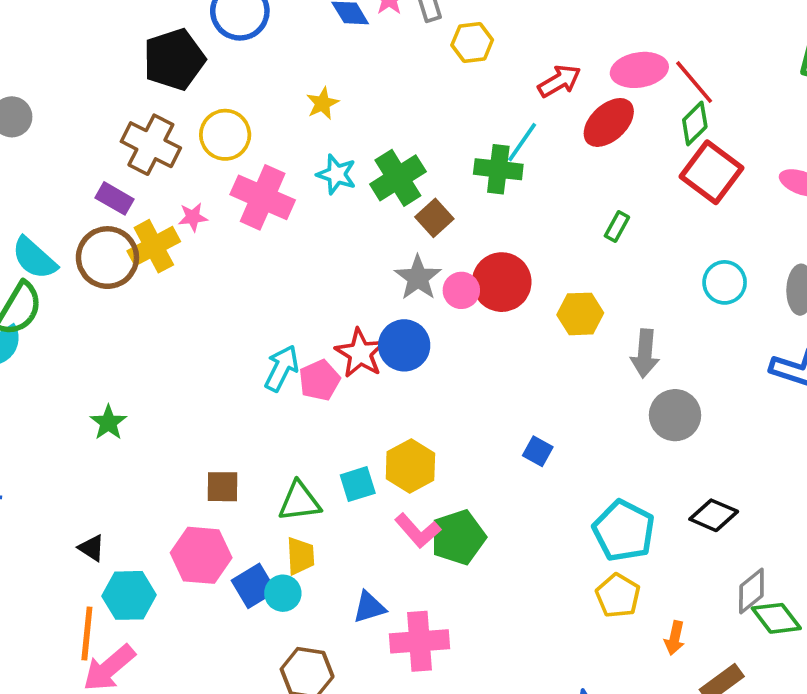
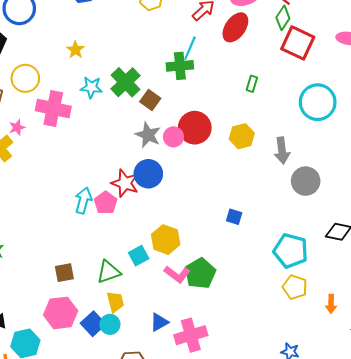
cyan circle: (725, 282) -> (318, 102), size x1.5

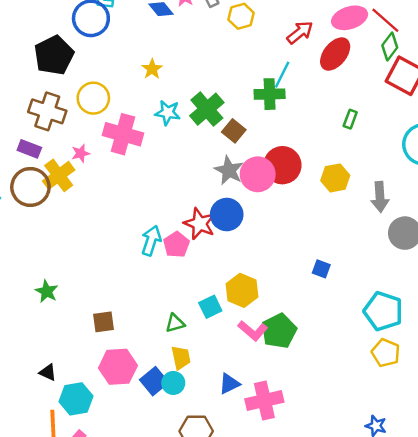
pink circle: (173, 137) -> (258, 174), size x1.5
green triangle: (109, 272) -> (175, 323), size x0.7
brown square: (64, 273) -> (104, 322), moved

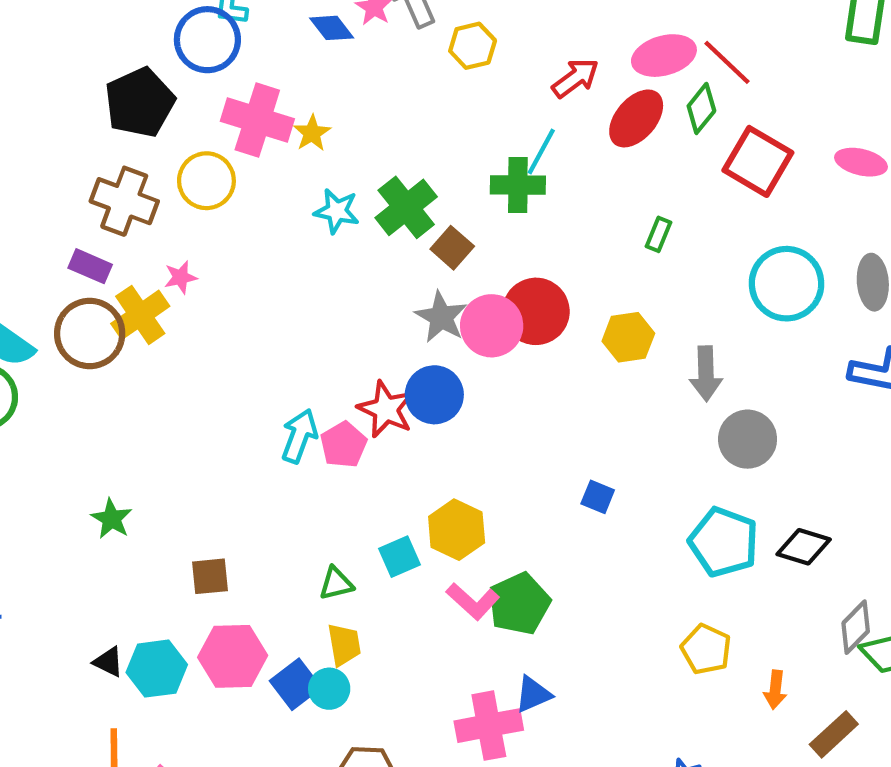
green diamond: (390, 46) -> (701, 108), moved
pink cross: (123, 134) -> (257, 120), moved
cyan pentagon: (383, 311) -> (724, 542), moved
blue triangle: (229, 384) -> (533, 694), moved
cyan hexagon: (76, 399) -> (157, 669), moved

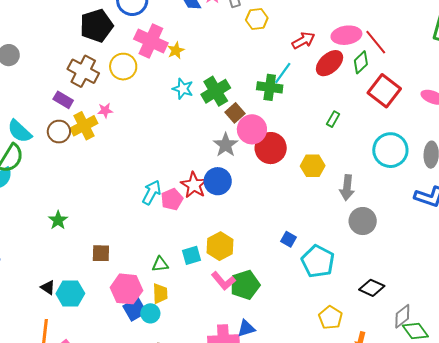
pink circle: (492, 326) -> (252, 129), moved
brown circle: (90, 334) -> (59, 132), size x0.7
cyan pentagon: (724, 542) -> (318, 261), moved
black diamond: (804, 547) -> (372, 288), moved
pink hexagon: (233, 656) -> (126, 289), moved

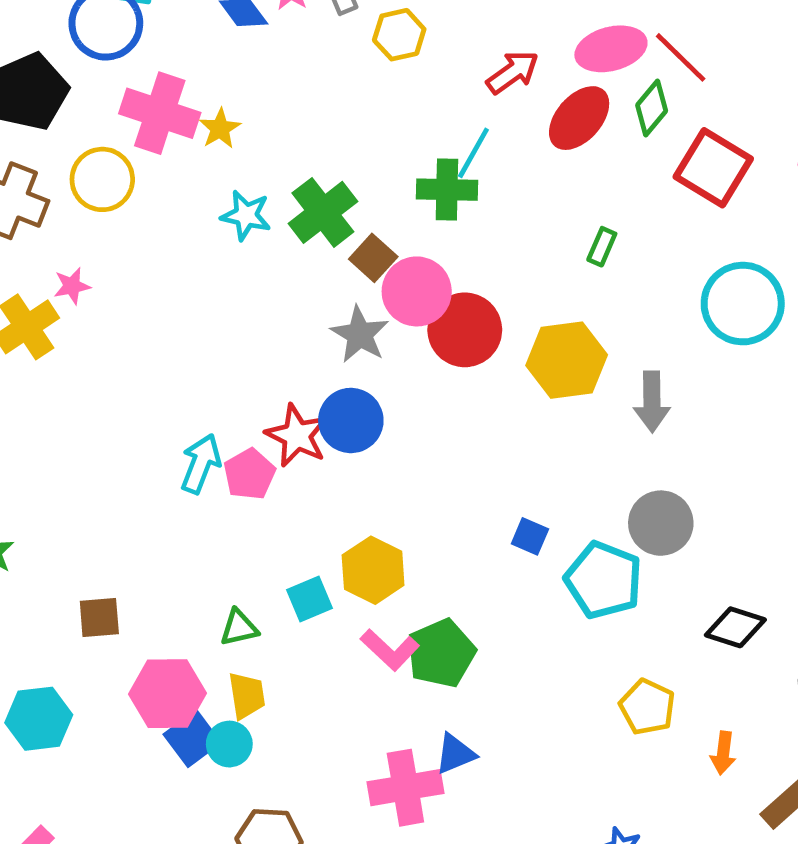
yellow hexagon: (313, 166) -> (567, 360), size x1.4
gray circle: (363, 221) -> (661, 523), moved

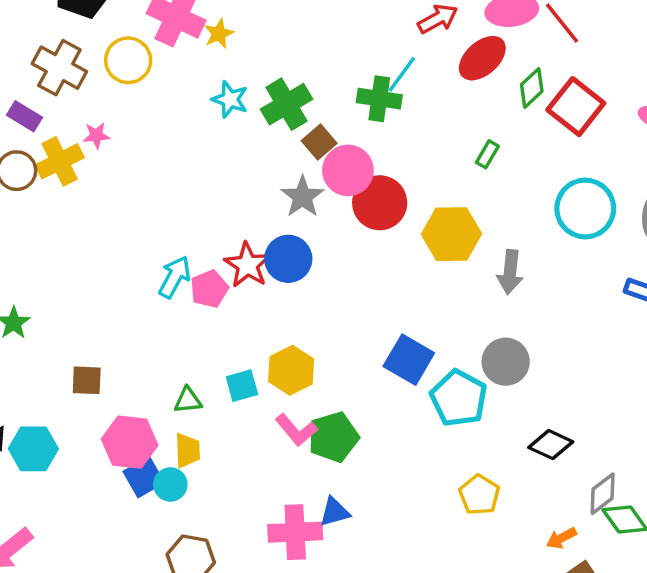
green diamond: (652, 108) -> (532, 88), moved
blue square: (530, 536) -> (409, 360), size x1.8
orange arrow: (723, 753) -> (561, 538), moved, turned 48

